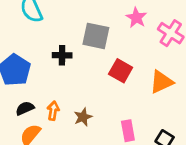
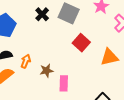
black cross: (62, 55) -> (42, 14), moved, turned 32
pink rectangle: (128, 131) -> (64, 83), moved

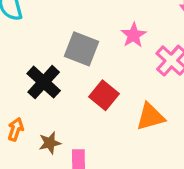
black cross: (42, 14) -> (44, 82), moved, size x1.5

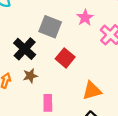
orange triangle: (150, 117) -> (92, 91), moved
brown star: (50, 143) -> (30, 76), moved

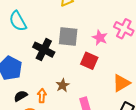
pink star: (85, 18) -> (100, 38), moved
black cross: (25, 49) -> (44, 50), moved

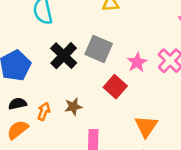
orange triangle: (121, 83) -> (146, 126), turned -42

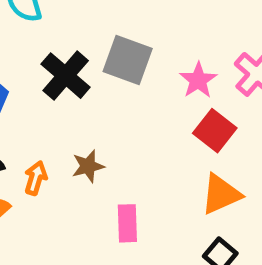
red square: (115, 87) -> (215, 131), moved
orange triangle: (146, 126) -> (221, 194), turned 35

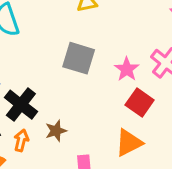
black cross: (66, 76) -> (21, 105), moved
orange triangle: (221, 194) -> (129, 143), moved

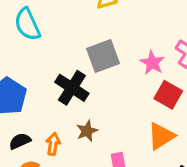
gray square: (79, 58) -> (103, 56), turned -32
black cross: (21, 105) -> (72, 88), moved

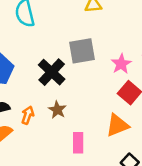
brown star: (87, 131) -> (57, 110), turned -30

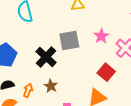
pink star: (121, 64) -> (101, 36), moved

